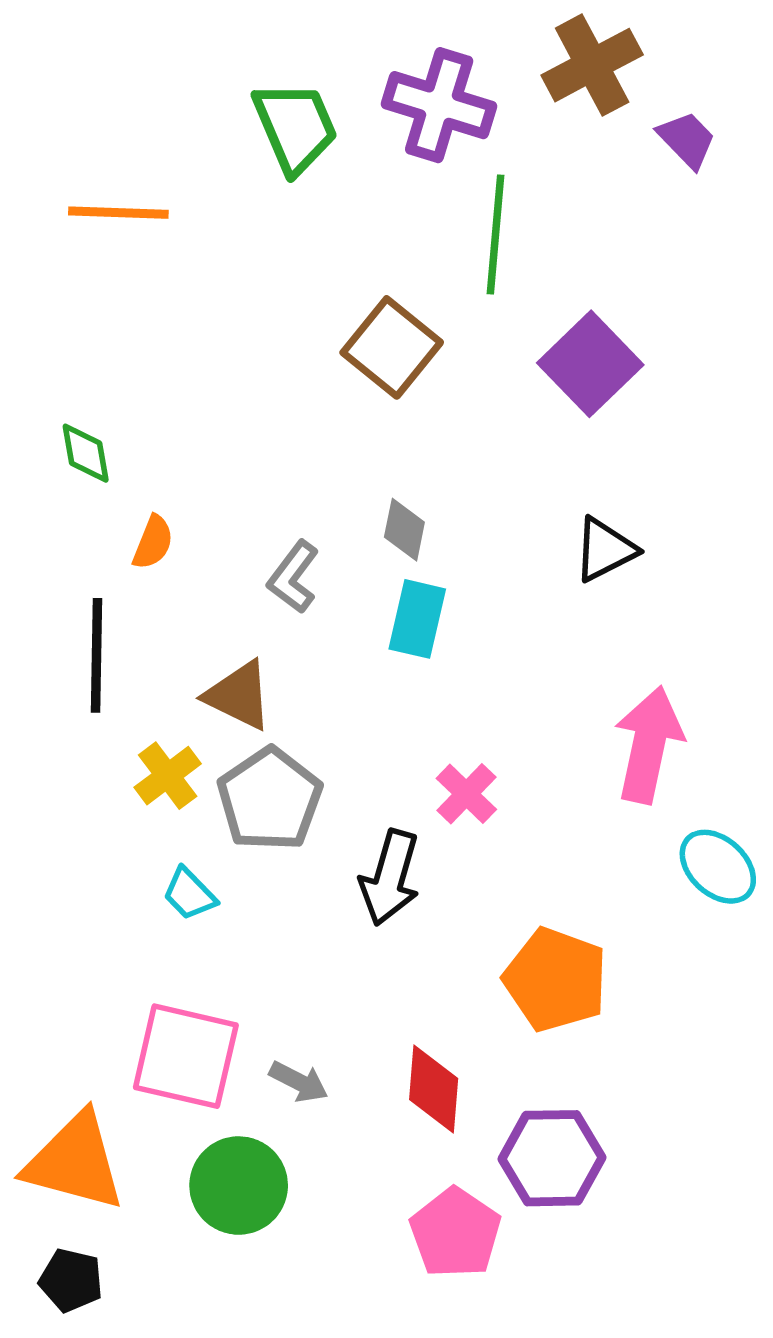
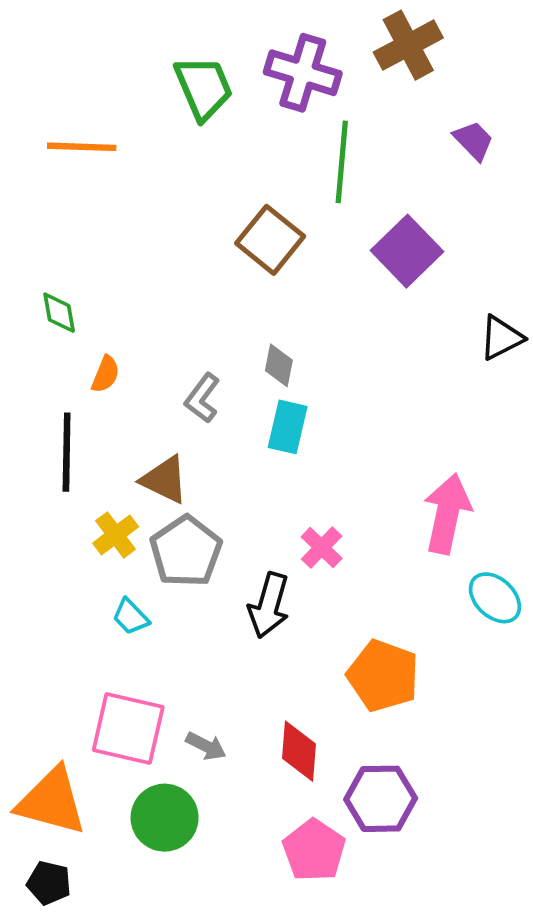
purple trapezoid: (687, 140) -> (474, 141), moved
black triangle: (605, 550) -> (501, 338), moved

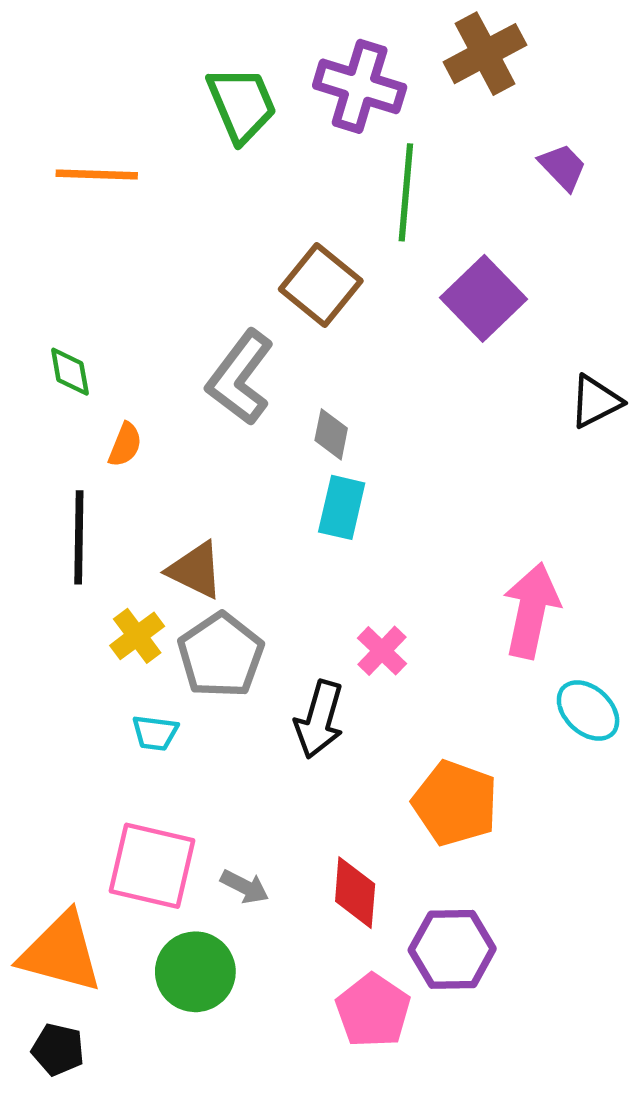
gray L-shape: (202, 398) -> (240, 378), moved, size x1.6
cyan trapezoid: (131, 617) -> (155, 733), turned -39

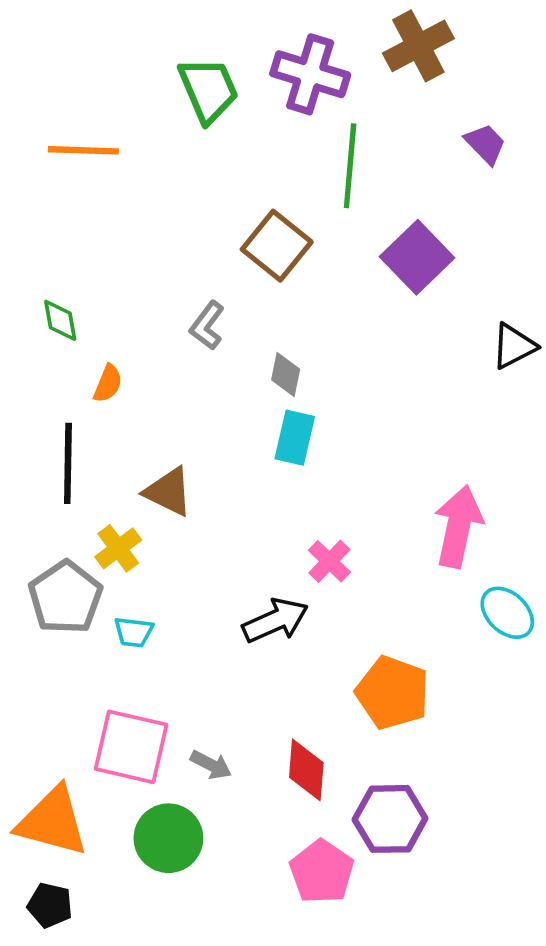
gray L-shape: (240, 378) -> (207, 325), size x0.6
gray pentagon: (221, 655) -> (65, 597), moved
black arrow: (319, 719) -> (275, 621), turned -130

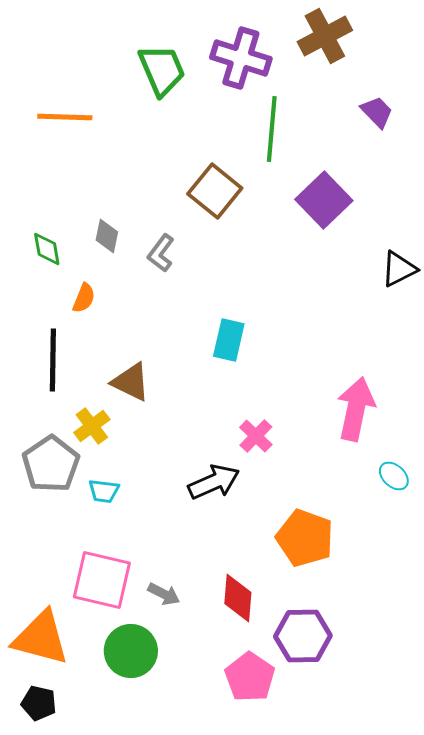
gray diamond: (286, 374) -> (107, 236), moved
cyan ellipse: (507, 613) -> (394, 476), size x0.7

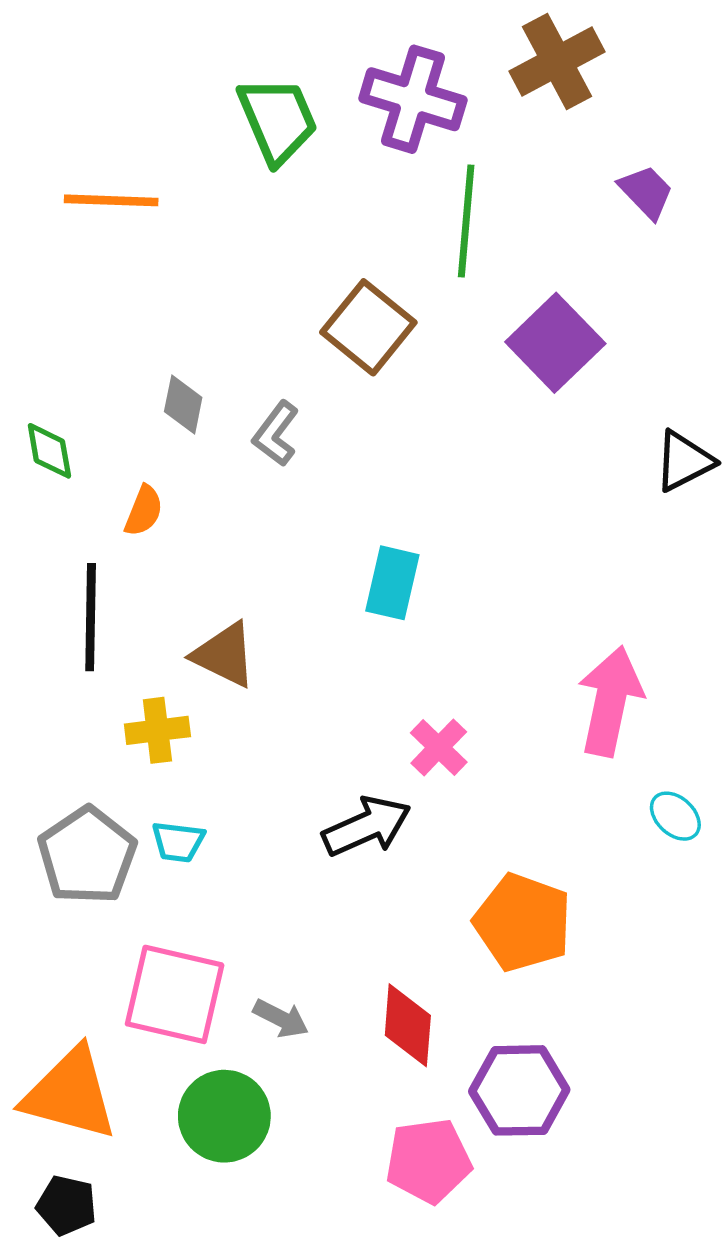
green diamond: (47, 249) -> (49, 451), moved
yellow cross: (92, 426) -> (157, 730), turned 30
gray pentagon: (51, 464) -> (87, 856), moved
pink pentagon: (250, 677) -> (428, 1161), turned 30

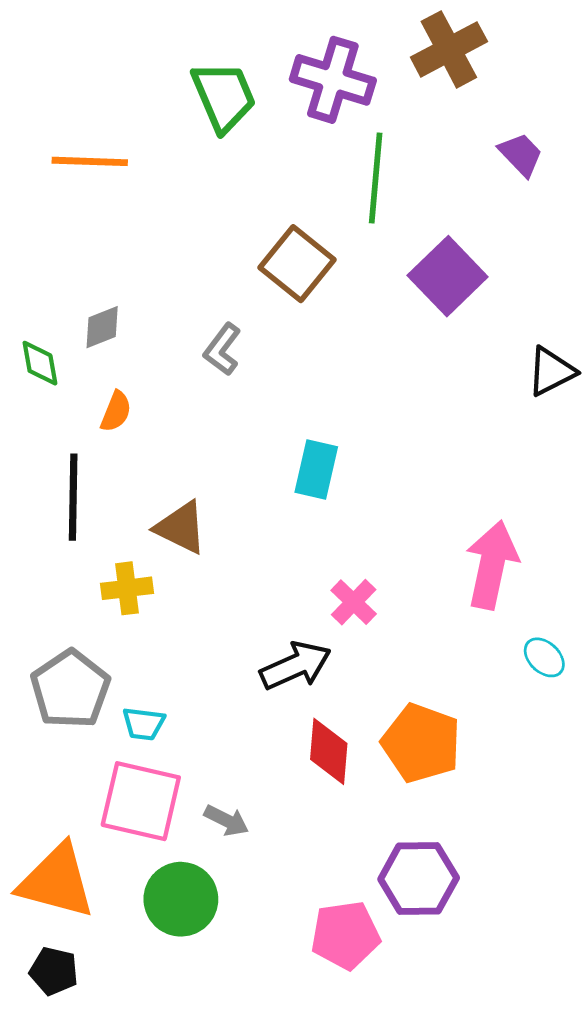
gray diamond: (183, 404) -> (102, 327), moved, turned 57
cyan trapezoid: (178, 842) -> (144, 724), moved
red diamond: (408, 1025) -> (329, 751), moved

